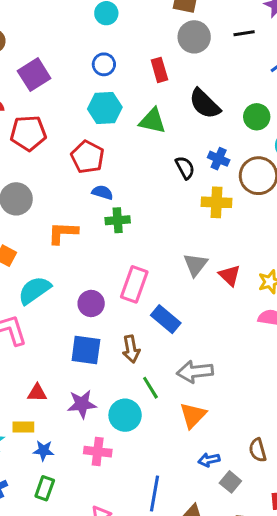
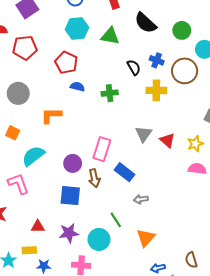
green cross: (118, 220) -> (110, 93), moved
brown arrow: (131, 349) -> (94, 178), moved
gray arrow: (195, 372) -> (141, 199), moved, size x0.6

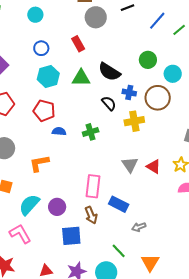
black semicircle: (146, 23) -> (109, 72), moved
purple circle: (73, 163) -> (57, 207), moved

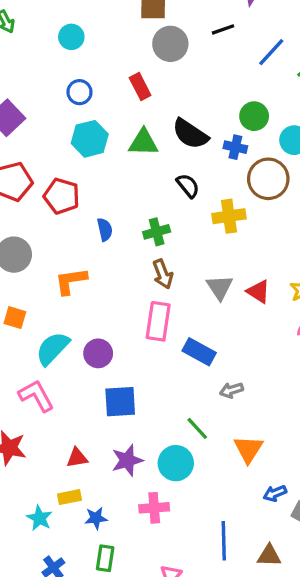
blue cross: (129, 93) -> (235, 147), moved
red pentagon: (44, 111) -> (62, 196), moved
blue semicircle: (59, 131) -> (105, 230), turned 72
brown arrow: (91, 215) -> (163, 274), moved

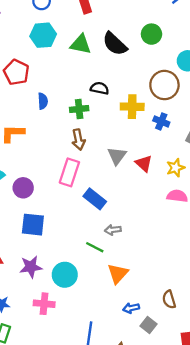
green circle: (254, 116) -> (151, 34), moved
blue cross: (235, 147) -> (161, 121), moved
black semicircle: (188, 186) -> (100, 88), moved, turned -48
green line: (197, 428) -> (95, 247), moved, turned -30

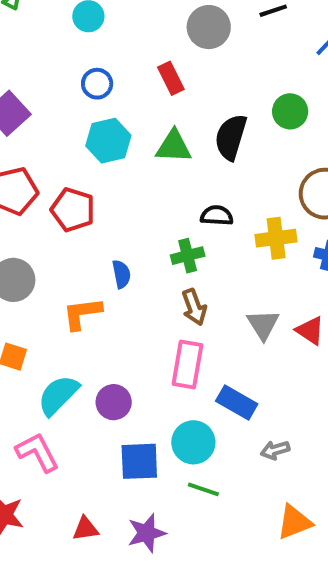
black semicircle: (115, 44) -> (231, 137), turned 72
blue semicircle: (43, 101) -> (121, 274), moved
green line: (95, 247) -> (203, 489), moved
orange triangle: (118, 274) -> (294, 522), turned 35
cyan circle: (65, 275) -> (193, 442), moved

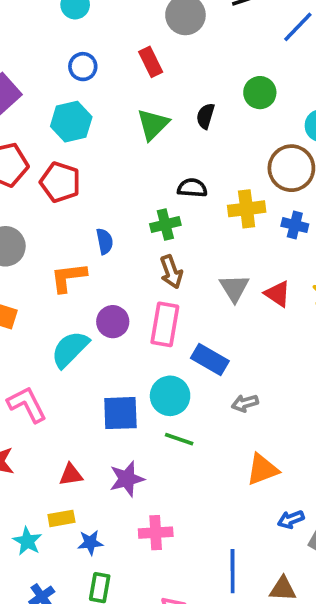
black semicircle: (231, 137) -> (205, 116), size x0.6
cyan hexagon: (108, 141) -> (71, 122), moved
green triangle: (174, 146) -> (153, 124), turned -48
cyan semicircle: (58, 395) -> (70, 349), moved
purple circle: (114, 402) -> (113, 322), moved

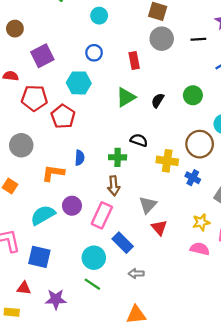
red triangle: (277, 294) -> (159, 228), moved
blue square: (120, 413) -> (39, 257), moved

